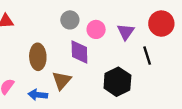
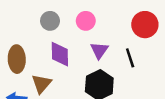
pink circle: (96, 29) -> (86, 21), moved
purple triangle: (126, 32) -> (99, 50), moved

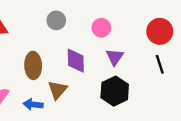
gray circle: (50, 21) -> (56, 20), moved
black line: (130, 58) -> (160, 64), moved

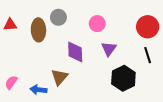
brown ellipse: (33, 65) -> (38, 30), moved
black hexagon: (115, 91) -> (123, 78), moved

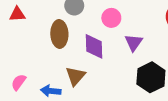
pink circle: (97, 24) -> (111, 18), moved
brown ellipse: (38, 30) -> (59, 34), moved

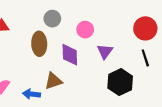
brown triangle: (75, 76) -> (53, 81), turned 30

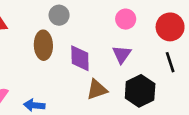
pink circle: (85, 30) -> (126, 19), moved
brown triangle: (53, 81) -> (97, 90), moved

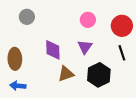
gray circle: (59, 15) -> (27, 17), moved
brown ellipse: (43, 45) -> (15, 59), moved

